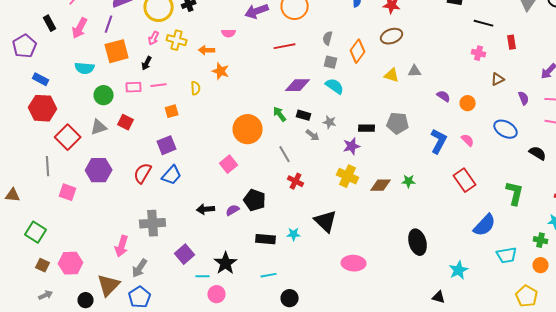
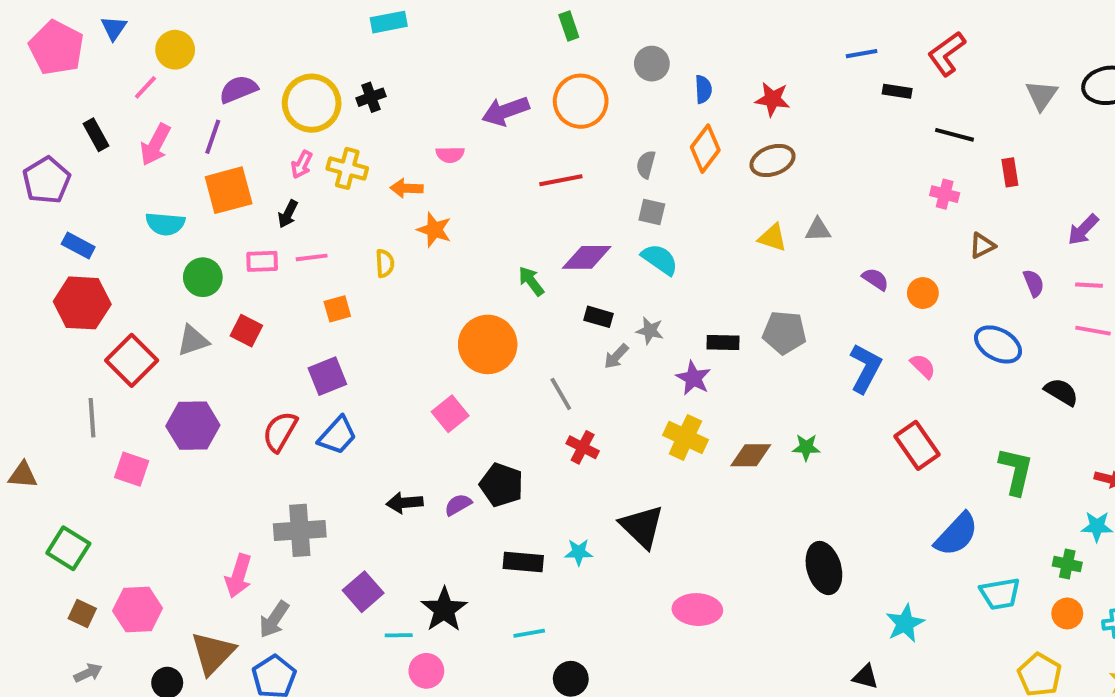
orange diamond: (358, 51) -> (705, 149), moved
green arrow: (280, 114) -> (531, 281), moved
gray arrow: (313, 135) -> (616, 356), turned 96
purple star: (352, 146) -> (693, 378), turned -30

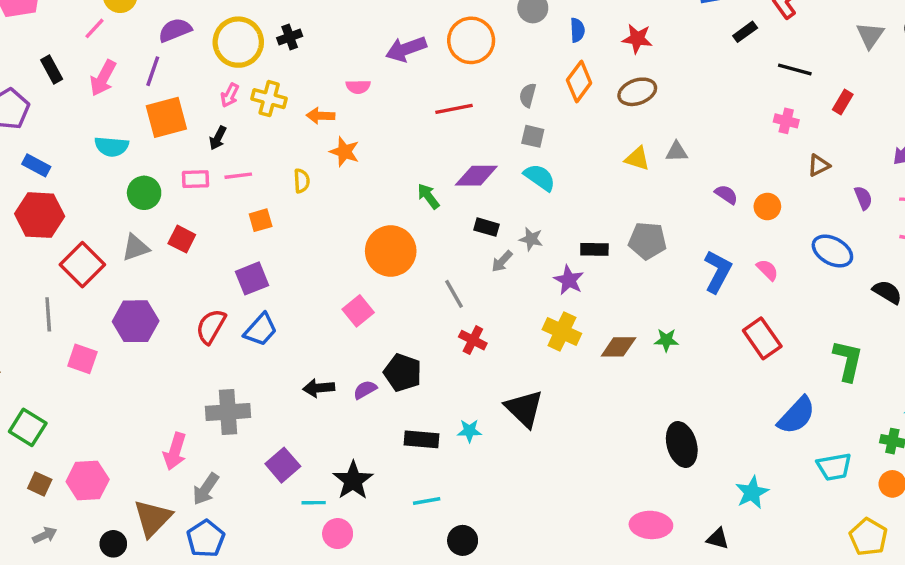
black rectangle: (897, 91) -> (745, 32), turned -45
red rectangle: (1010, 172) -> (843, 102), turned 40
pink ellipse: (697, 610) -> (651, 525), moved

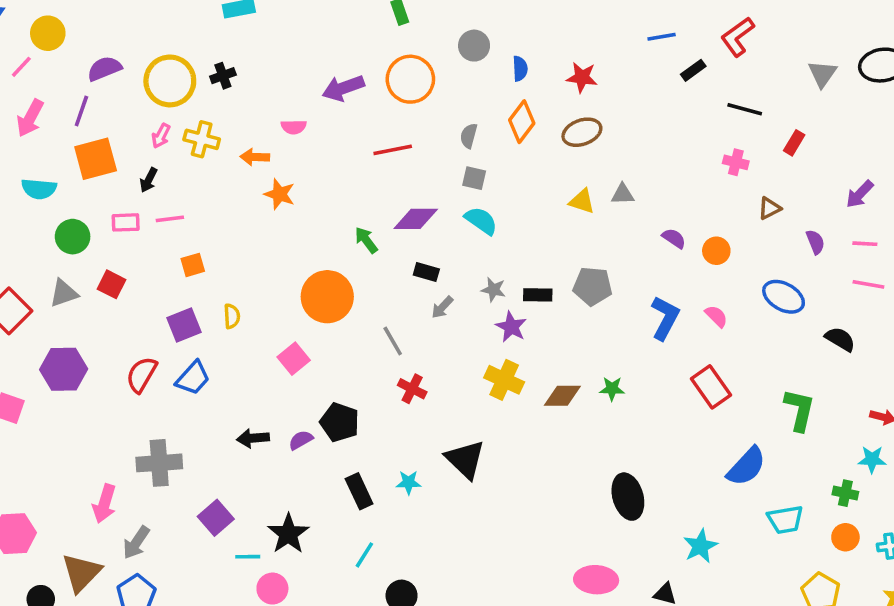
yellow semicircle: (302, 181) -> (232, 316), moved
gray star: (531, 239) -> (493, 290), moved
black rectangle: (421, 439) -> (359, 491), turned 60
cyan line: (427, 501) -> (364, 555), turned -48

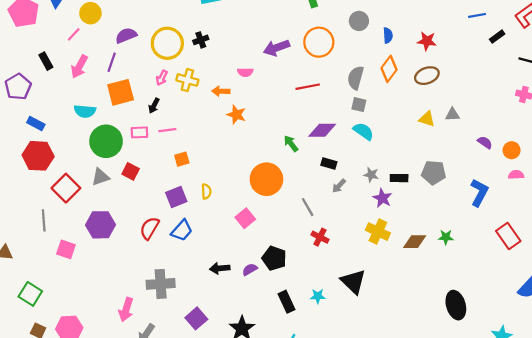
gray semicircle: (469, 136) -> (356, 78), size x1.5
green circle: (73, 237) -> (106, 141), size x1.5
pink semicircle: (716, 316) -> (516, 175), moved, turned -48

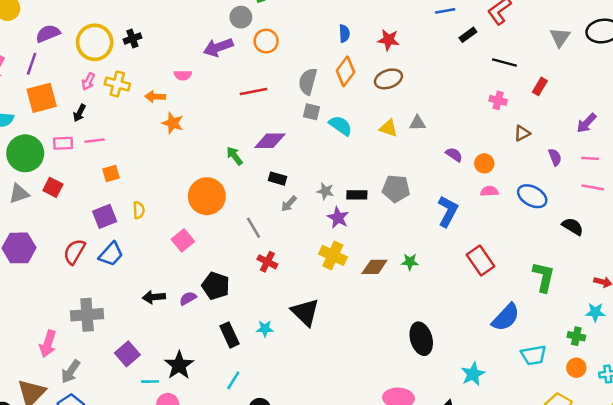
gray circle: (359, 21) -> (241, 17), moved
orange circle: (319, 42) -> (266, 41), size x0.7
cyan semicircle: (363, 131) -> (341, 126), moved

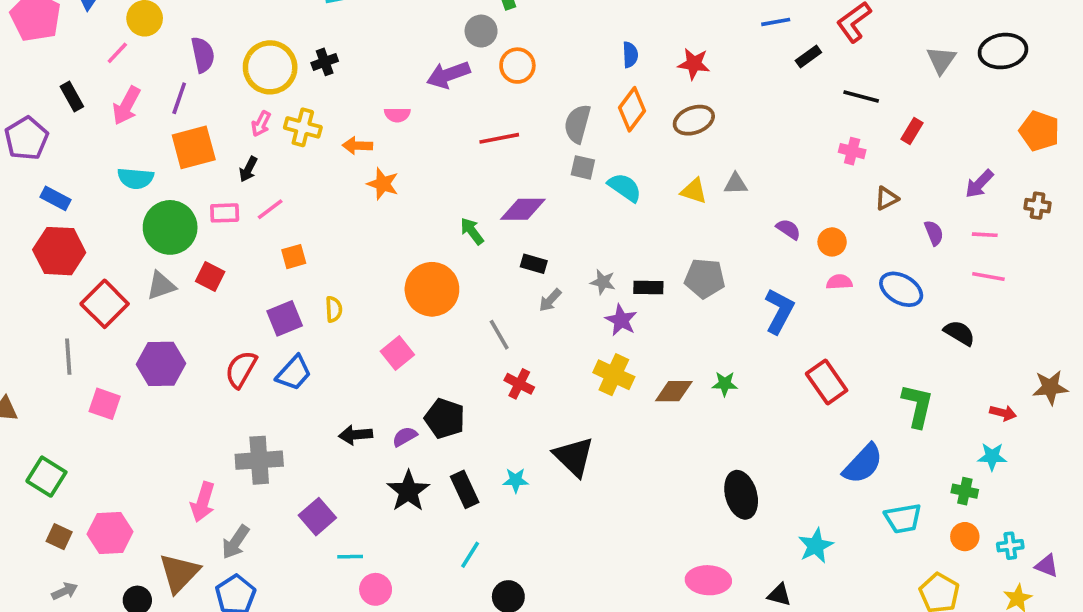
purple semicircle: (48, 33) -> (203, 55), turned 100
pink line: (95, 141) -> (270, 209), turned -30
black star: (179, 365) -> (408, 491), moved

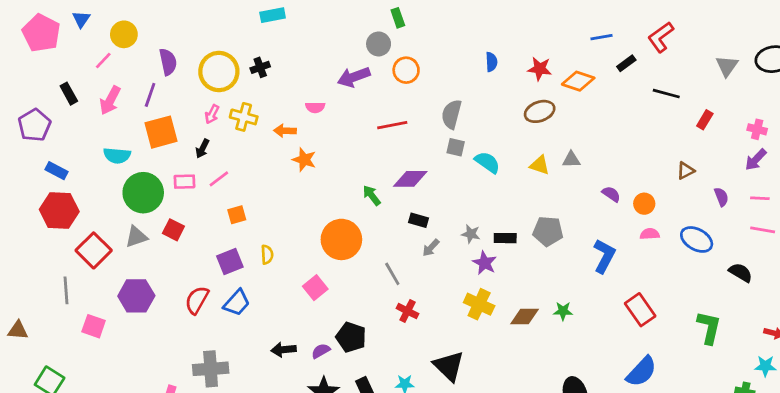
orange diamond: (632, 109) -> (578, 81), moved, turned 72
pink cross: (852, 151) -> (757, 129), moved
blue semicircle: (863, 464) -> (641, 372), moved

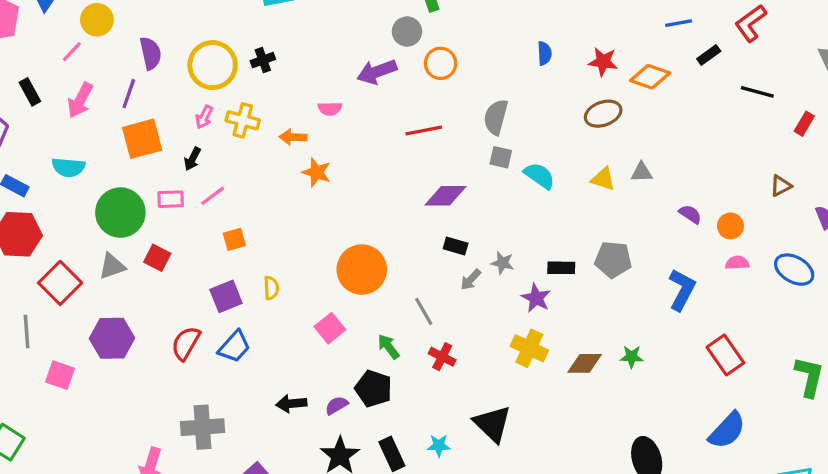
cyan semicircle: (117, 155) -> (68, 167), moved
green arrow: (372, 195) -> (389, 347), moved
gray star: (471, 234) -> (503, 263), moved

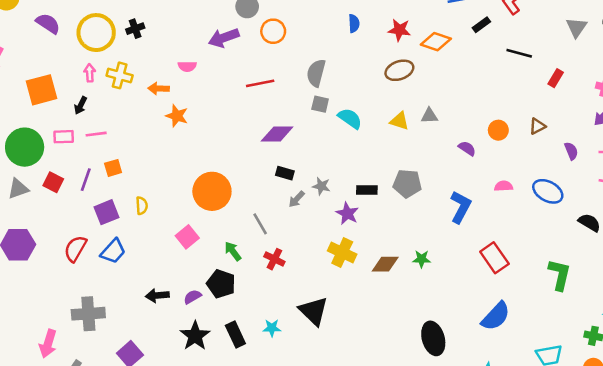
purple semicircle: (151, 53) -> (48, 23), turned -45
purple line: (129, 94) -> (86, 180), moved
pink arrow: (204, 117) -> (90, 73), turned 150
pink line: (213, 196) -> (96, 134), turned 30
orange circle: (730, 226) -> (498, 130), moved

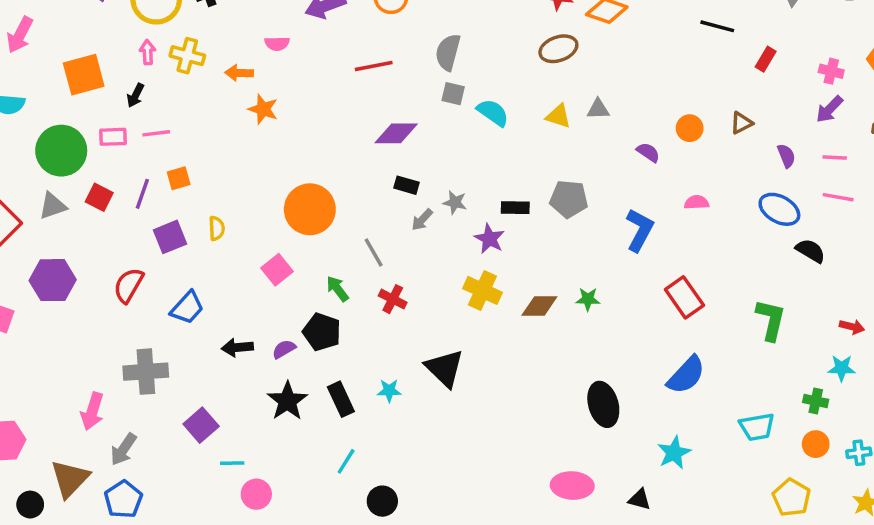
blue ellipse: (548, 191) -> (779, 209), moved
blue trapezoid: (113, 251) -> (187, 308), moved

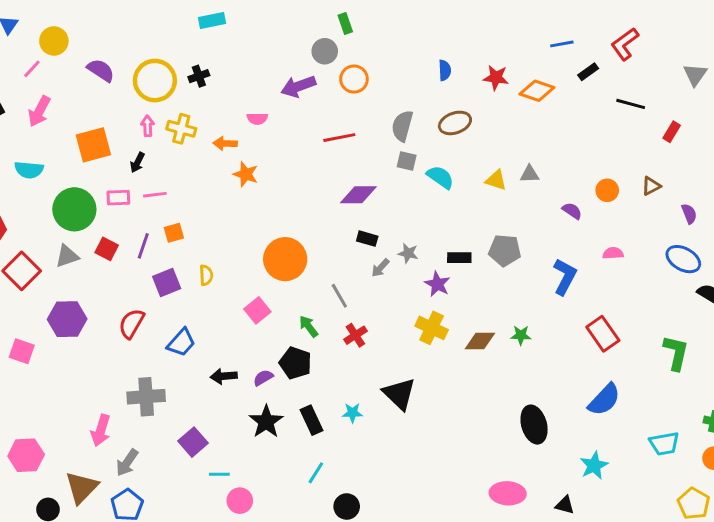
brown ellipse: (558, 49) -> (455, 123), moved
red cross: (393, 299) -> (355, 335), turned 30

